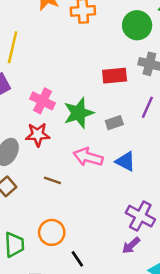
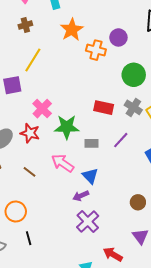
purple arrow: (131, 245) -> (81, 196), moved

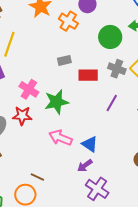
orange cross: (96, 50) -> (68, 21), turned 30
gray rectangle: (92, 143) -> (64, 60), moved
brown line: (30, 172) -> (37, 177), moved

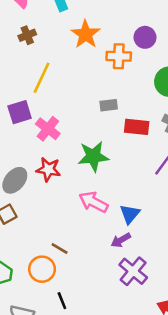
orange cross: (68, 21) -> (119, 56), turned -36
pink cross: (29, 89) -> (48, 129), moved
blue triangle: (90, 144) -> (130, 214), turned 30

